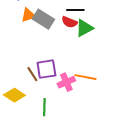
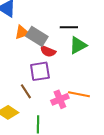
red semicircle: (69, 22) -> (48, 51), moved
purple square: (46, 69) -> (40, 71), moved

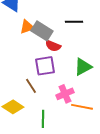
green triangle: (78, 45) -> (83, 67), moved
orange line: (79, 94) -> (82, 107), moved

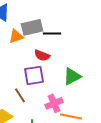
black line: (74, 22) -> (52, 33), moved
gray rectangle: (42, 31) -> (32, 27), moved, turned -45

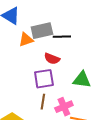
green triangle: (72, 76) -> (82, 80), turned 36
brown line: (20, 95) -> (43, 102), moved, turned 42

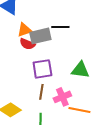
gray rectangle: (42, 31) -> (40, 36), moved
red semicircle: (52, 59) -> (27, 44), moved

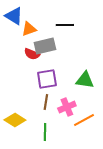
black line: (60, 27) -> (65, 25), moved
orange triangle: (24, 30) -> (29, 29), moved
orange line: (79, 110) -> (84, 120), turned -40

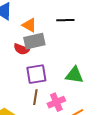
black line: (65, 25) -> (65, 20), moved
orange triangle: (29, 29) -> (29, 25), moved, turned 49

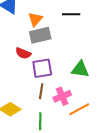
orange triangle: (29, 25) -> (35, 19), turned 42
red semicircle: (21, 49) -> (23, 53), moved

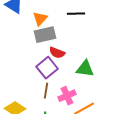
red semicircle: (23, 53) -> (57, 53), moved
purple square: (42, 68) -> (47, 68), turned -30

